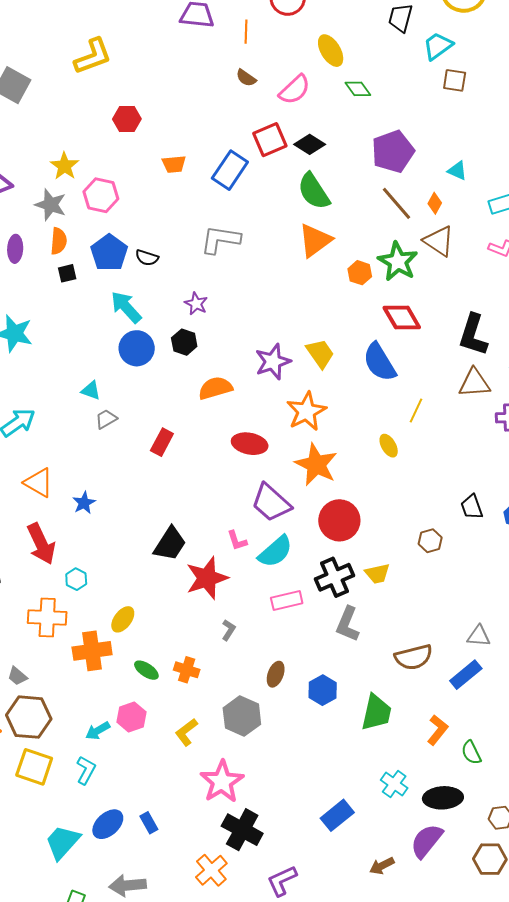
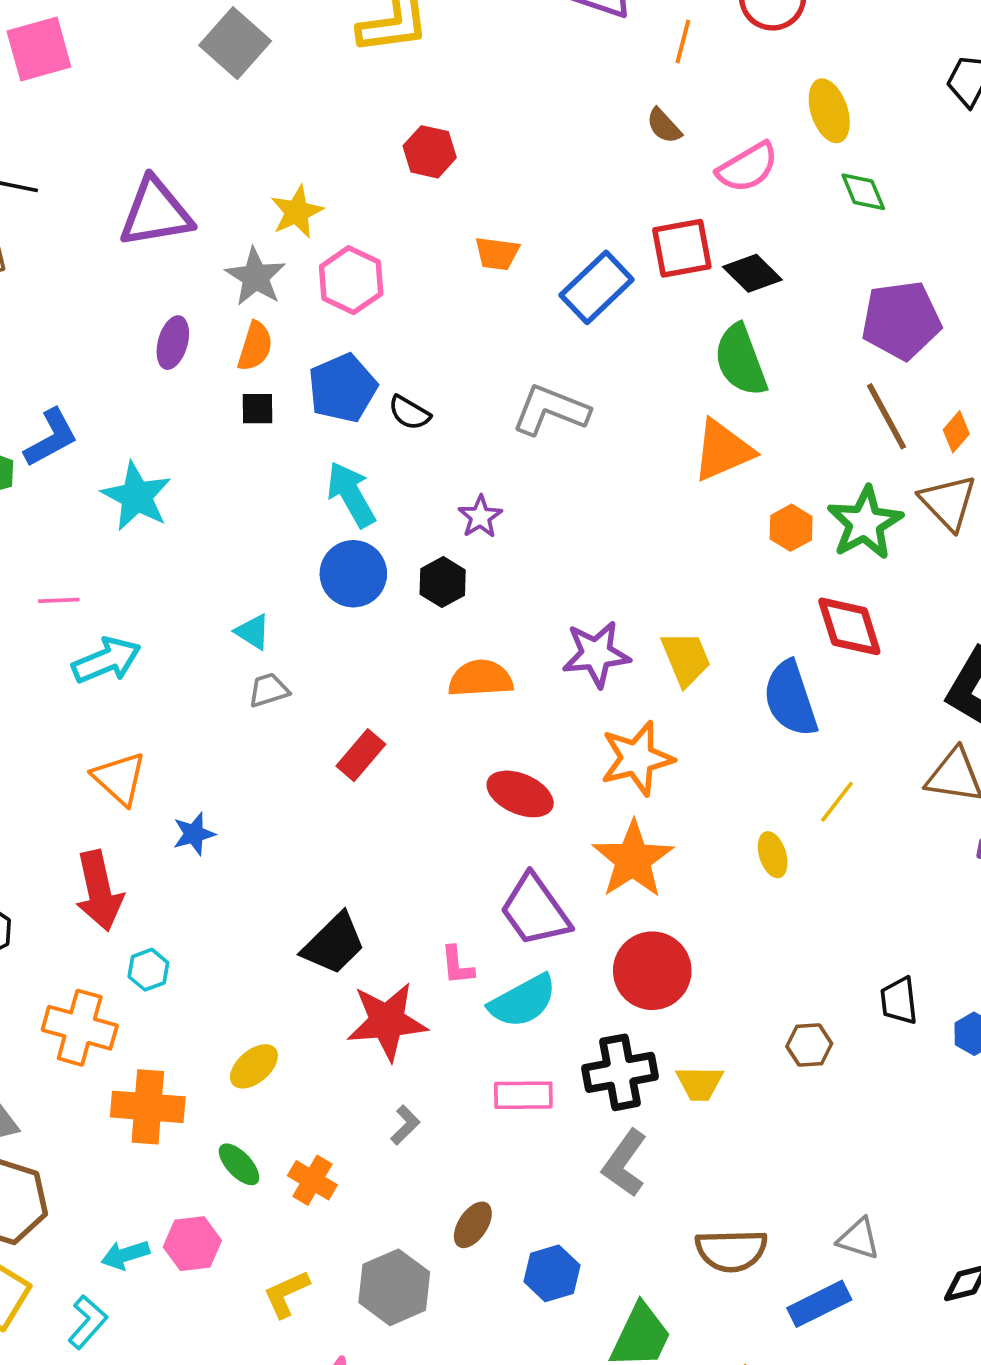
yellow ellipse: (123, 619) -> (254, 1066), moved

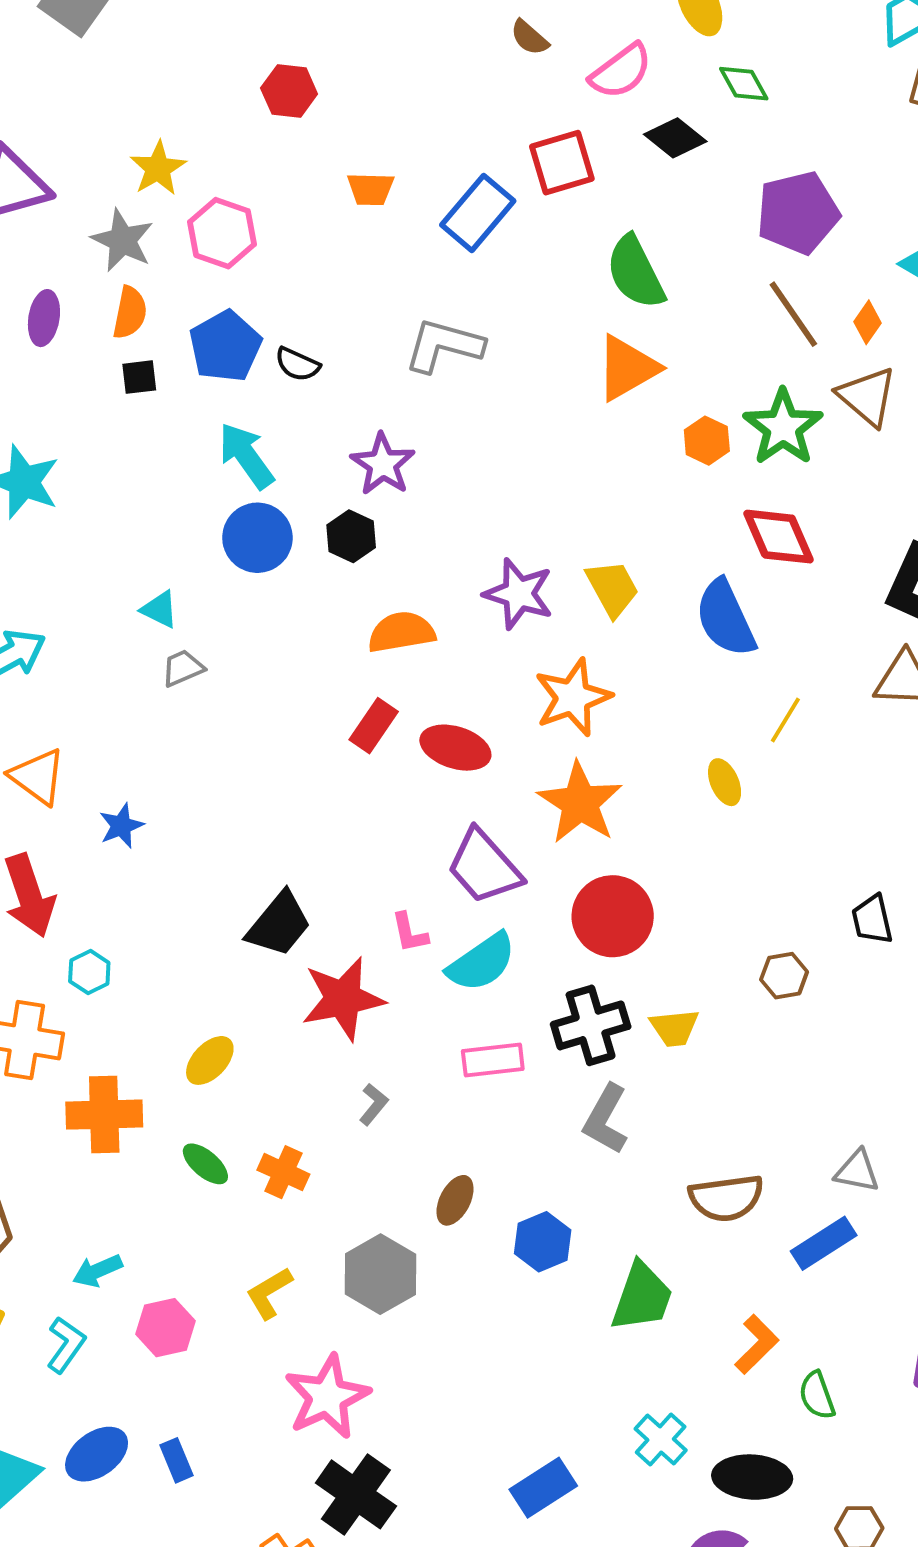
black diamond: (752, 273) -> (675, 138), moved
purple star: (480, 517) -> (383, 464), size x1.4
purple star: (596, 654) -> (519, 594), turned 30
red rectangle: (361, 755) -> (374, 726), moved
pink hexagon: (192, 1244) -> (166, 1328), moved

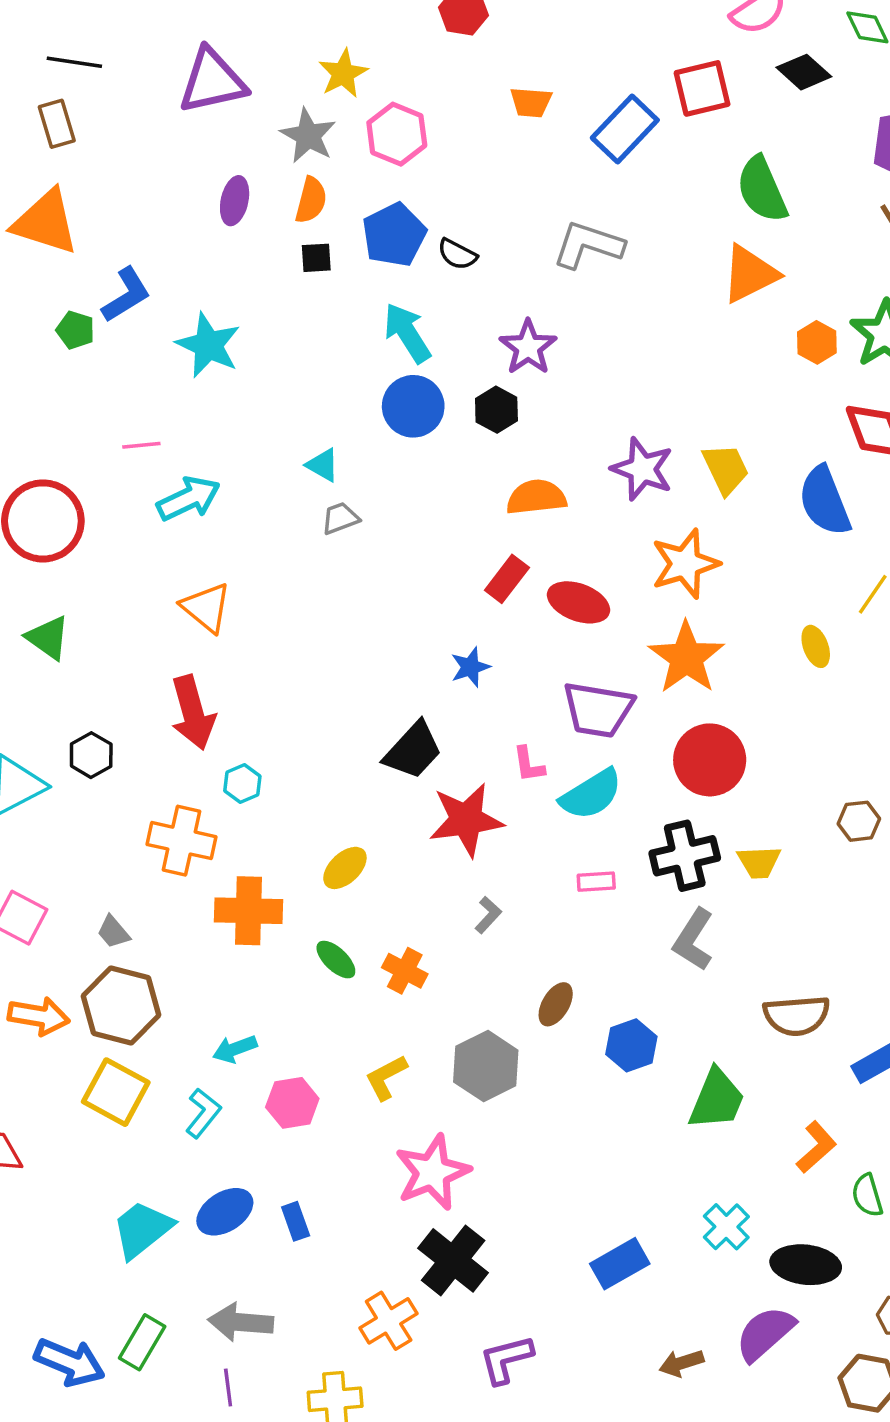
blue star: (121, 826) -> (470, 667), moved
purple trapezoid: (484, 867) -> (598, 710), turned -42
pink rectangle: (493, 1060) -> (596, 882), size x0.7

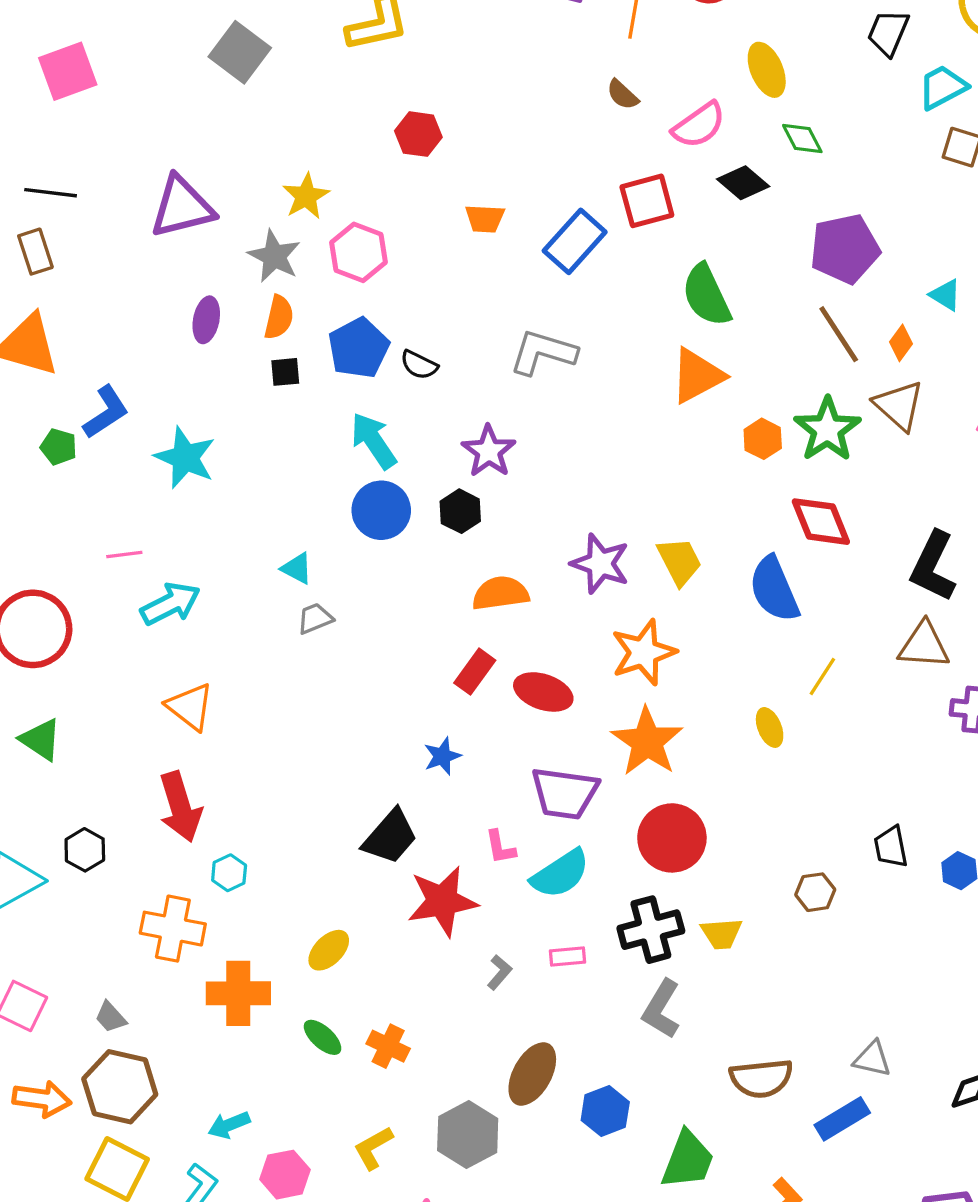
gray L-shape: (488, 915) -> (499, 972), moved
brown ellipse: (556, 1004) -> (532, 1074), size x1.5

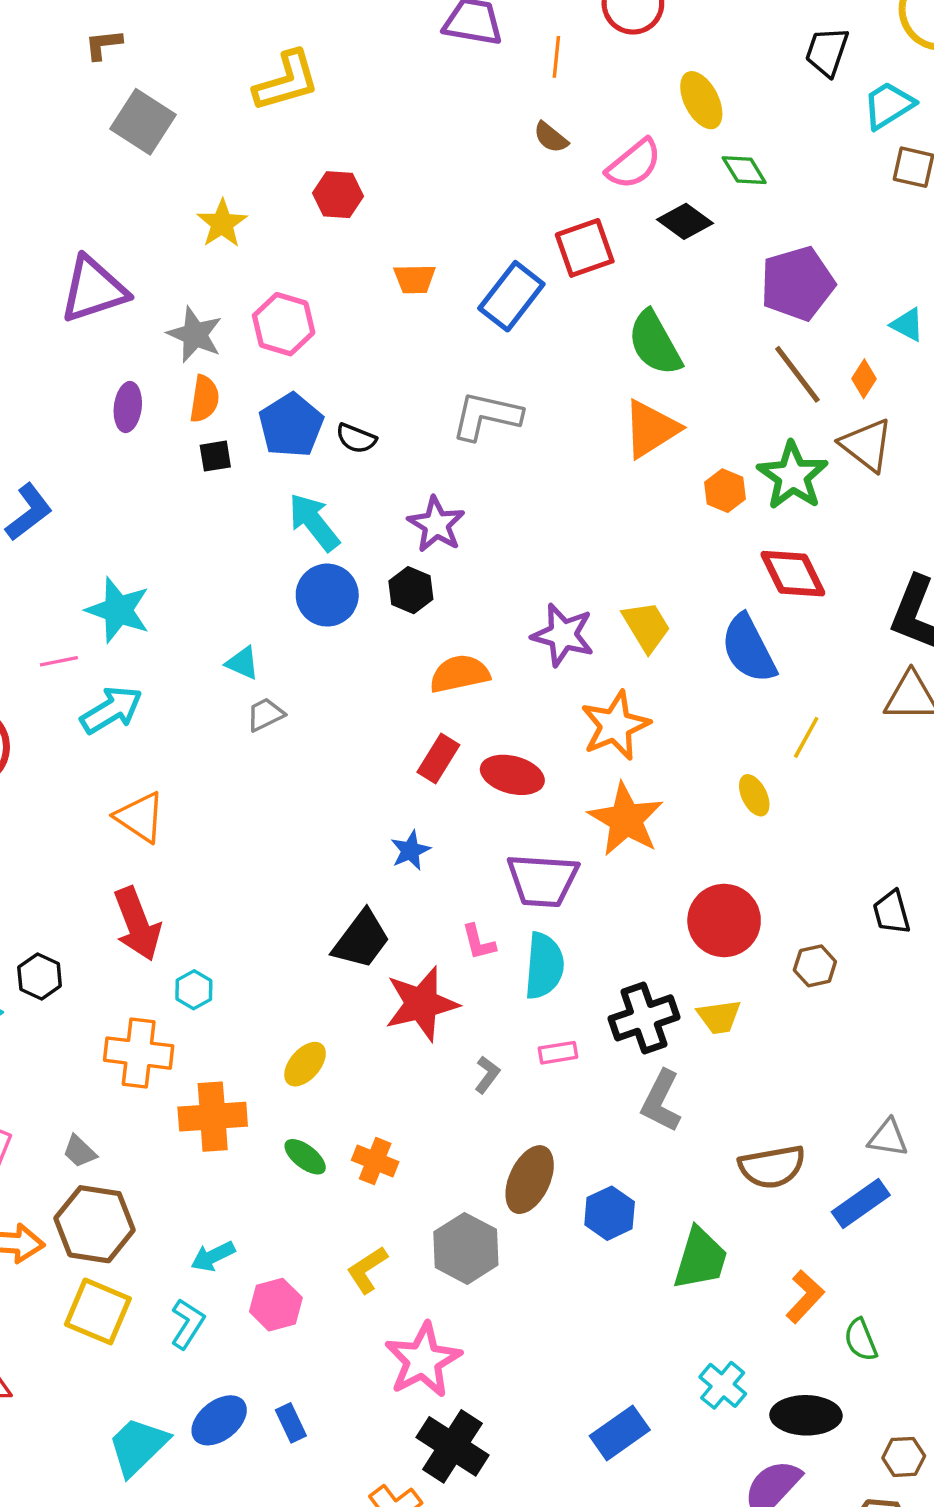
yellow star: (306, 196) -> (222, 223), moved
cyan star: (185, 458) -> (118, 610), moved
red circle: (672, 838) -> (724, 920), moved
cyan semicircle: (560, 874) -> (544, 966), turned -48

